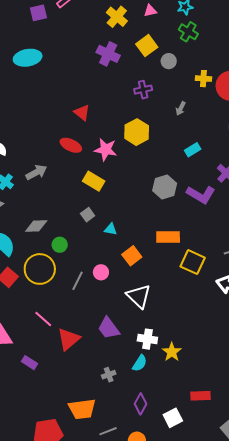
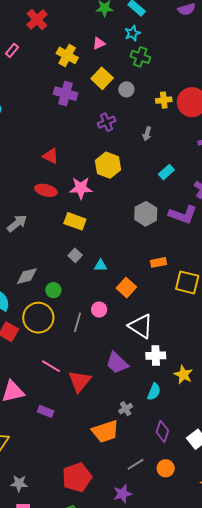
orange rectangle: (168, 237) -> (158, 262), size x0.7
white cross: (147, 339) -> (156, 356), moved
orange trapezoid: (82, 409) -> (105, 431), moved

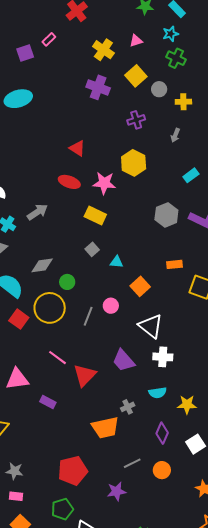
yellow cross: (164, 100) -> (183, 102), moved
yellow star: (183, 375) -> (187, 405), moved, turned -30
cyan semicircle: (154, 392) -> (158, 393), turned 54

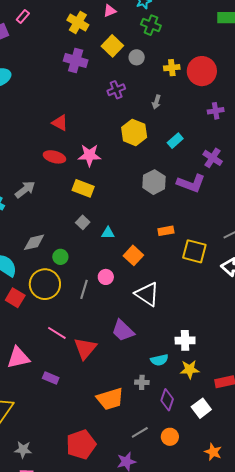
yellow cross: (183, 102) -> (172, 68), moved
yellow hexagon: (134, 163) -> (134, 132), moved
white cross: (163, 357) -> (185, 340), moved
gray cross: (128, 407) -> (142, 382), moved, turned 32

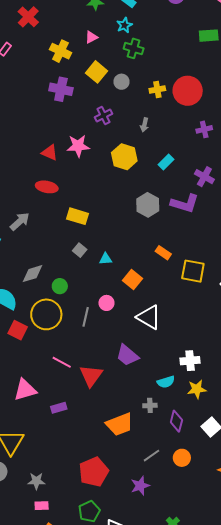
pink star: (89, 155) -> (78, 146), moved
orange rectangle: (166, 231) -> (163, 253), turned 49
purple rectangle: (51, 378) -> (59, 408), turned -35

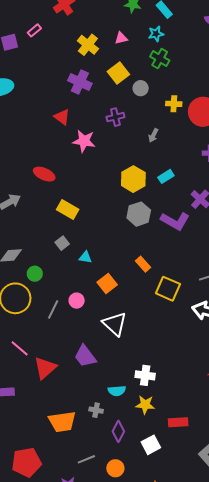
red triangle: (50, 153) -> (62, 117), moved
yellow hexagon: (124, 157) -> (133, 179), moved

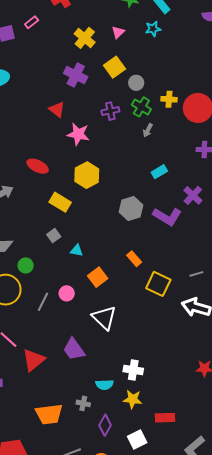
pink triangle: (121, 38) -> (118, 32), turned -32
green cross: (160, 58) -> (141, 107), moved
yellow hexagon: (133, 179) -> (87, 175), moved

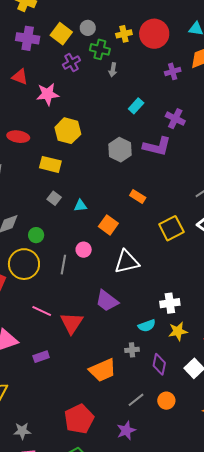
yellow square: (114, 67) -> (61, 34), moved
yellow square: (158, 284) -> (171, 228), moved, turned -35
white triangle: (104, 318) -> (127, 262), turned -40

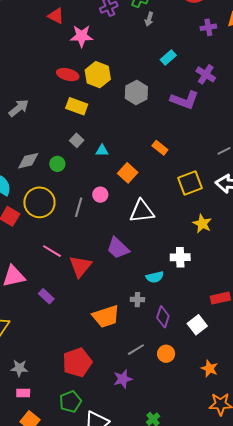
red ellipse: (18, 137) -> (68, 75), moved
gray hexagon: (120, 150) -> (136, 92), moved
green circle: (36, 235) -> (57, 164), moved
yellow star: (178, 331) -> (202, 224), moved, turned 30
purple rectangle: (41, 357) -> (46, 296), turned 56

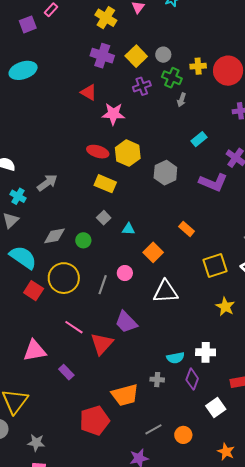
purple trapezoid: (118, 248) -> (126, 322), moved
white cross: (180, 257) -> (206, 352), moved
purple diamond: (163, 317) -> (192, 379), moved
red pentagon: (77, 362) -> (95, 421), moved

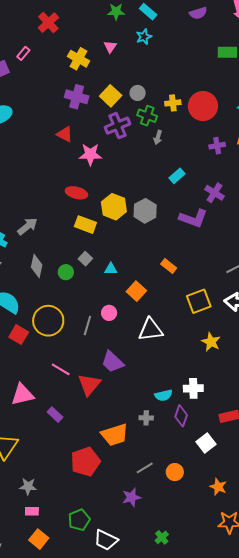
purple cross: (142, 86) -> (117, 126), size x1.4
yellow hexagon: (128, 153) -> (114, 207), moved
gray diamond: (54, 236) -> (37, 266), moved, turned -65
green circle: (83, 240) -> (66, 272), moved

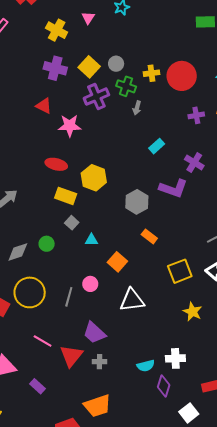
gray hexagon: (145, 211) -> (137, 202), moved
gray square: (85, 259) -> (72, 223), moved
gray diamond: (37, 266) -> (18, 252), moved, turned 60
gray cross: (146, 418) -> (100, 362), moved

